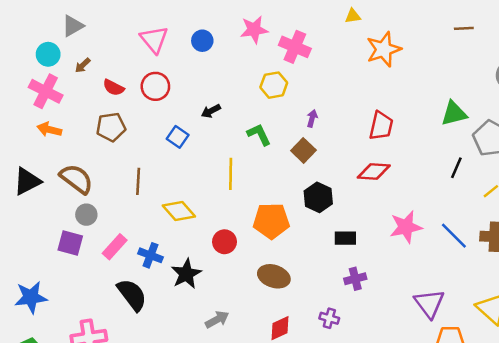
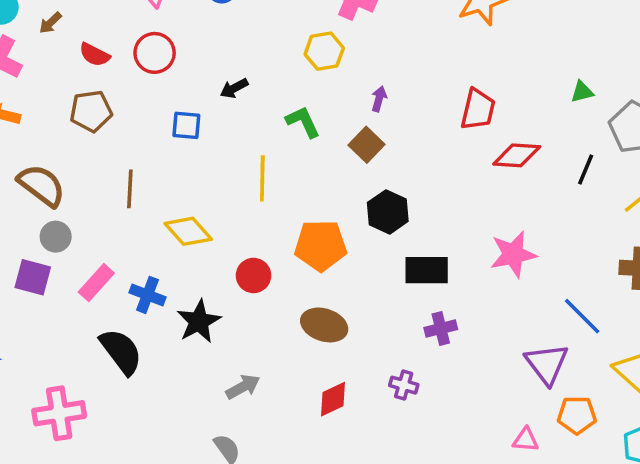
green triangle: (454, 113) -> (582, 92), size x0.6
blue square: (178, 137) -> (186, 125), turned -30
red diamond: (374, 171) -> (517, 155), moved
blue line: (454, 236) -> (582, 316), moved
black rectangle: (345, 238) -> (427, 270), size x1.4

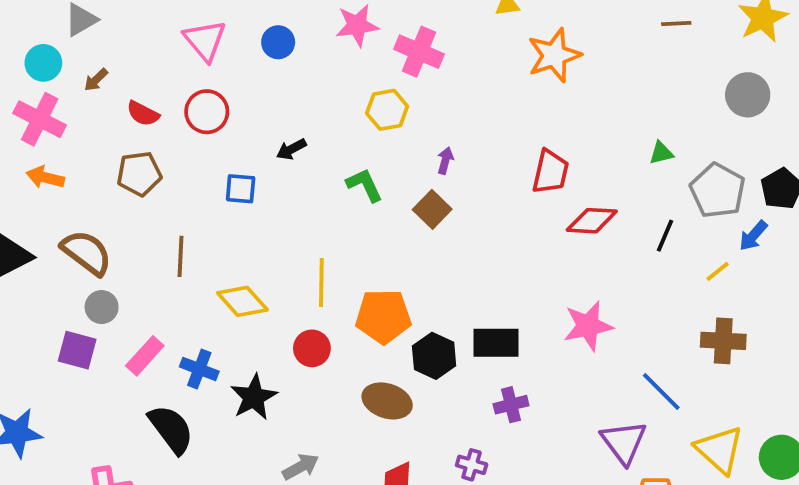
yellow line: (262, 178) -> (321, 283), moved
black hexagon: (388, 212) -> (434, 356), moved

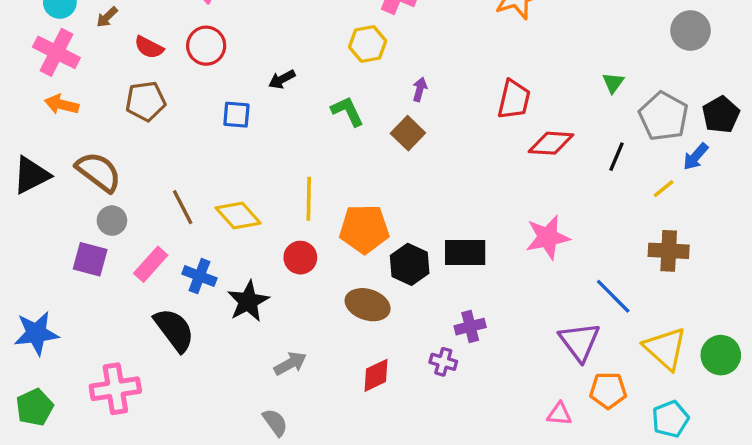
green triangle: (661, 153) -> (613, 83), turned -40
brown line: (180, 256) -> (183, 207), moved, turned -30
purple cross: (511, 405) -> (470, 327), moved

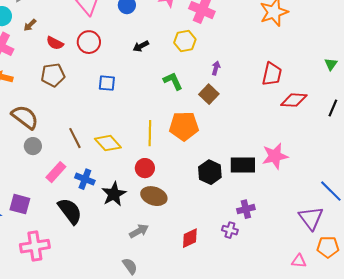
black arrow: (282, 79) -> (141, 46), moved
orange pentagon: (364, 229) -> (184, 126), moved
pink star: (548, 237) -> (275, 156), moved
purple square: (90, 259) -> (20, 204), moved
brown ellipse: (368, 305) -> (154, 196), moved

